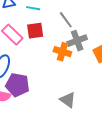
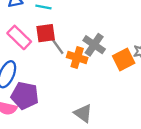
gray line: (66, 20) -> (57, 45), moved
gray cross: (77, 41) -> (94, 45), turned -36

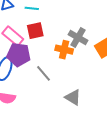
gray line: (57, 45) -> (43, 73), moved
purple pentagon: (25, 96) -> (19, 55), moved

